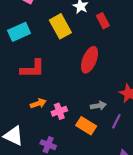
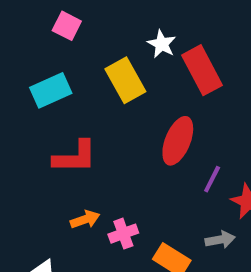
red rectangle: (103, 21) -> (202, 70), size x1.6
gray arrow: (98, 106) -> (220, 240), moved
purple line: (116, 121) -> (212, 179), moved

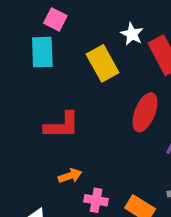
cyan rectangle: (51, 90) -> (42, 52), moved, turned -68
pink cross: (123, 234) -> (96, 200), moved, turned 30

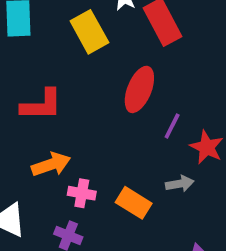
orange arrow: (70, 176) -> (51, 164), size x1.4

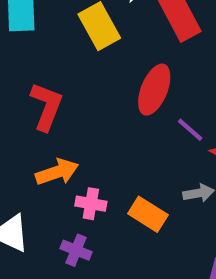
red L-shape: (41, 105) -> (46, 106), turned -69
purple line: (172, 126) -> (190, 130), turned -76

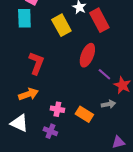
orange arrow: (57, 172) -> (28, 94), moved

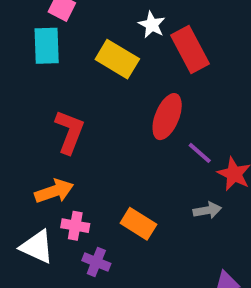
yellow rectangle: (61, 25) -> (117, 59), turned -30
pink cross: (57, 109) -> (75, 226), moved
orange rectangle: (84, 114) -> (138, 224), moved

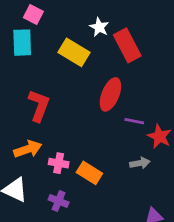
purple line: (200, 153) -> (134, 121), turned -30
pink cross: (75, 226) -> (59, 163), moved

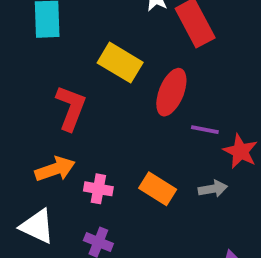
yellow rectangle: (74, 52) -> (120, 63), moved
orange rectangle: (89, 173) -> (158, 189), moved

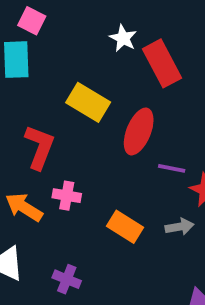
orange arrow: (55, 169) -> (24, 207), turned -129
pink cross: (98, 189) -> (67, 196), moved

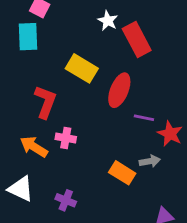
orange rectangle: (125, 227) -> (122, 173), moved

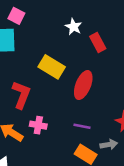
red rectangle: (137, 40) -> (98, 43), size x0.7
purple line: (144, 118) -> (82, 126), moved

